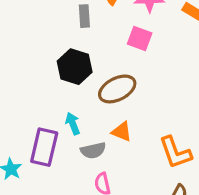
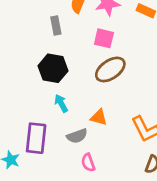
brown ellipse: (117, 89) -> (110, 69), moved
cyan arrow: (73, 124) -> (61, 103), moved

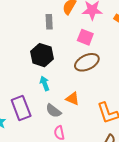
gray semicircle: (77, 136) -> (53, 111), turned 49
purple rectangle: (36, 138) -> (21, 108), turned -35

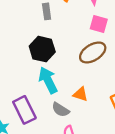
pink square: (85, 37) -> (99, 24), moved
cyan arrow: (45, 83) -> (48, 80), size x1.6

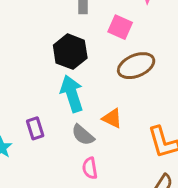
pink square: (99, 24) -> (120, 27), moved
purple rectangle: (24, 110) -> (35, 128), size x0.6

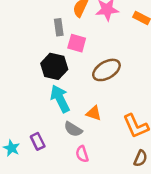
pink square: (120, 27) -> (77, 43), moved
purple rectangle: (35, 128) -> (38, 141), moved

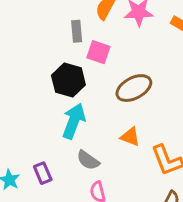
cyan arrow: (60, 99) -> (74, 121), turned 44
orange triangle: (94, 113) -> (130, 137), moved

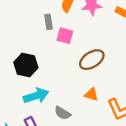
black hexagon: (68, 80) -> (26, 65), moved
cyan arrow: (74, 121) -> (36, 96), moved, turned 55

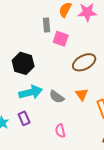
orange triangle: (91, 94) -> (82, 94), turned 32
gray semicircle: (63, 113) -> (57, 97), moved

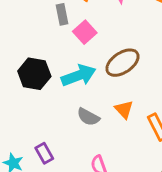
pink square: (61, 39) -> (85, 32), turned 35
cyan arrow: (31, 92) -> (79, 76), moved

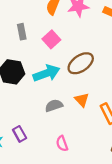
gray rectangle: (62, 14) -> (22, 32), moved
gray semicircle: (88, 117) -> (54, 106), turned 132

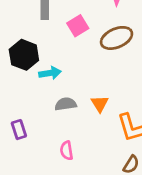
brown ellipse: (81, 63) -> (117, 38), moved
cyan arrow: (46, 73) -> (50, 73), moved, size x0.7

